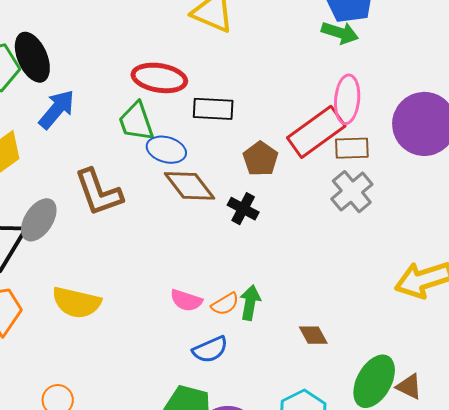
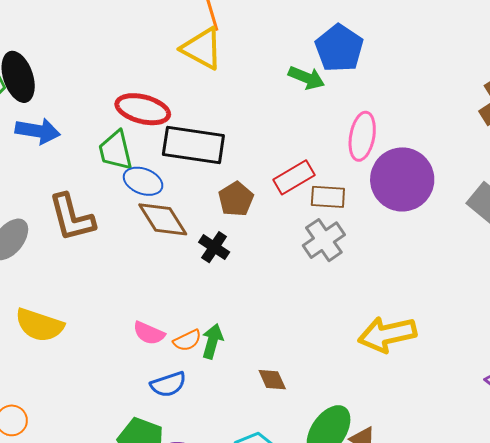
green arrow: (340, 33) -> (306, 78), moved
pink ellipse: (347, 99) -> (362, 136), moved
blue arrow: (57, 109) -> (38, 131), turned 54
black rectangle: (213, 109) -> (193, 145), size x1.5
red rectangle: (316, 132) -> (294, 177), size x0.7

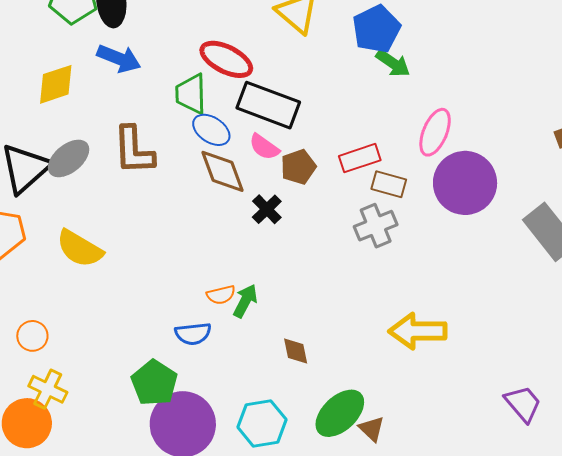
blue pentagon: (339, 48) -> (376, 29), moved
pink semicircle: (149, 333) -> (264, 147), moved

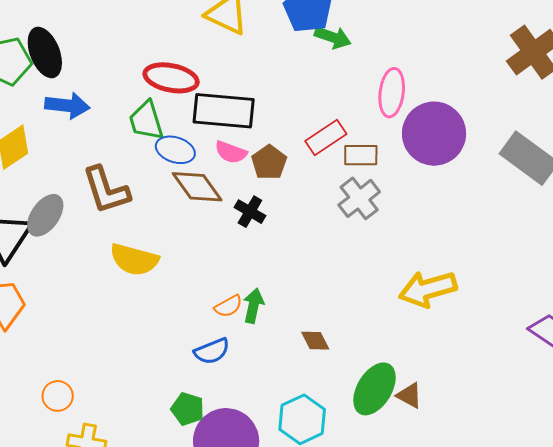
yellow semicircle: (80, 249) -> (134, 260), moved
green pentagon: (154, 383) -> (188, 409), size x0.7

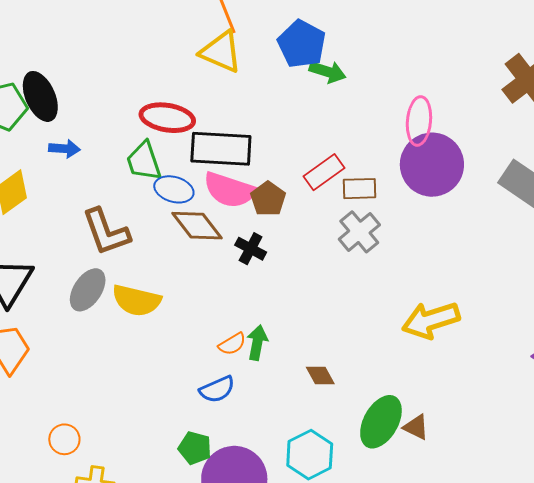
pink ellipse: (392, 93) -> (419, 121), moved
blue arrow: (67, 105) -> (64, 149), size x0.7
pink semicircle: (231, 152) -> (230, 190), size x1.6
gray ellipse: (45, 215) -> (88, 290), moved

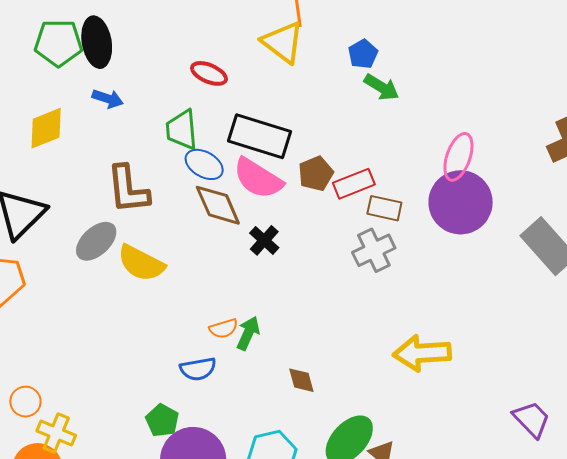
blue pentagon: (302, 44) -> (363, 54), size x0.6
red ellipse: (167, 118) -> (209, 73), moved, size x0.7
brown pentagon: (268, 199) -> (316, 174), moved
orange circle: (64, 439) -> (25, 402), moved

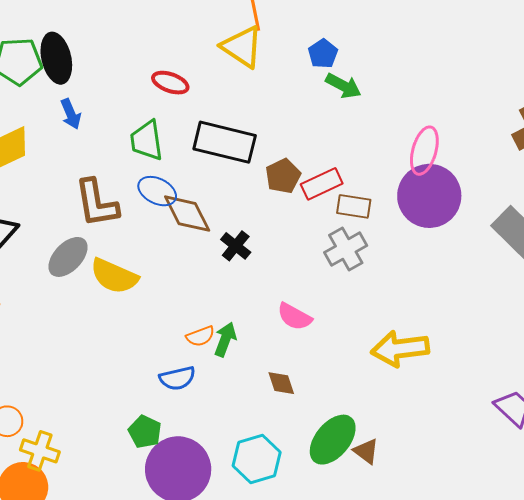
blue arrow: (108, 99) -> (71, 114), turned 52
blue ellipse: (204, 164) -> (157, 191), moved
pink semicircle: (258, 178) -> (294, 317), moved, size x0.7

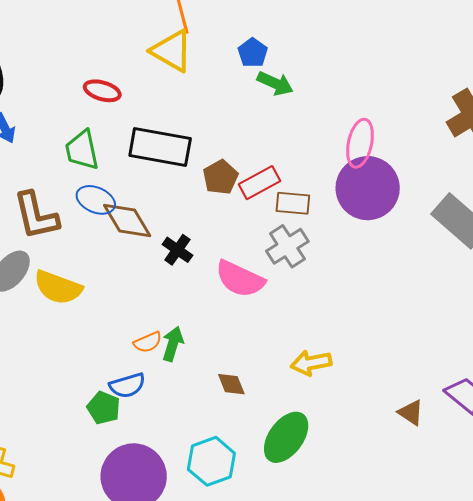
pink semicircle: (294, 317) -> (240, 279), moved, size x1.4
yellow arrow: (400, 349) -> (311, 363), moved, size x0.7
green pentagon: (145, 432) -> (104, 408), moved
brown triangle: (366, 451) -> (411, 413), moved

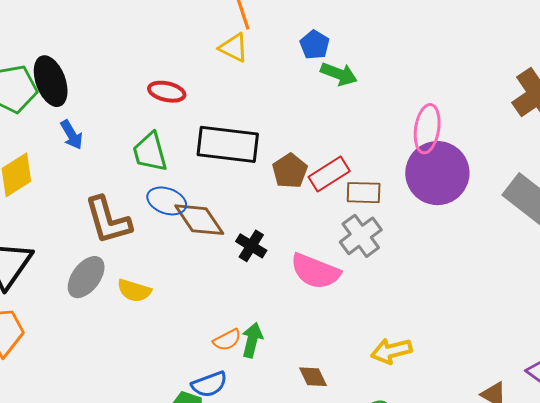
yellow triangle: (172, 51) -> (234, 48), size x0.7
yellow semicircle: (58, 287) -> (134, 291), size x0.7

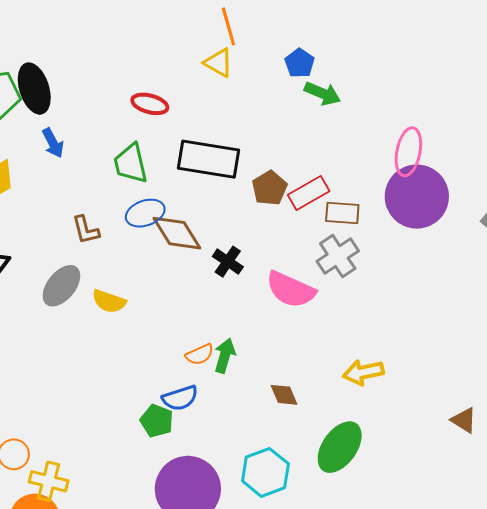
blue ellipse: (167, 201) -> (145, 213), turned -42
brown L-shape: (108, 220) -> (86, 230), size x0.6

